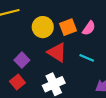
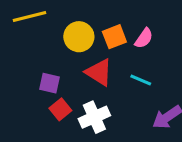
purple square: (22, 60) -> (49, 83), turned -32
red square: (17, 82) -> (60, 109), moved

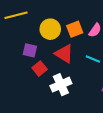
purple square: (49, 83) -> (30, 50), moved
red square: (60, 109) -> (40, 69), moved

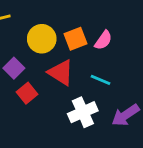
purple square: (30, 50) -> (14, 68), turned 32
white cross: (61, 85) -> (83, 112), moved

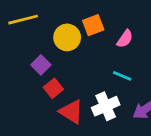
orange square: (75, 39) -> (93, 25), moved
red triangle: (61, 73) -> (71, 112), moved

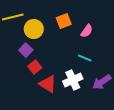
yellow circle: (67, 37) -> (34, 29), moved

